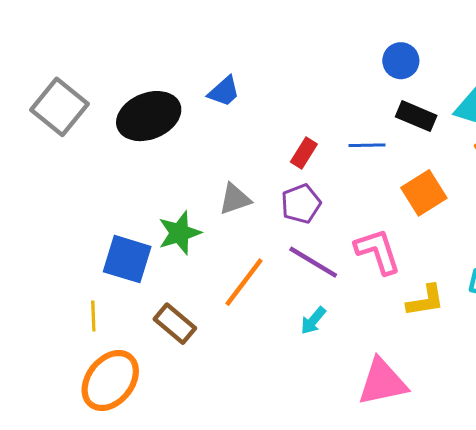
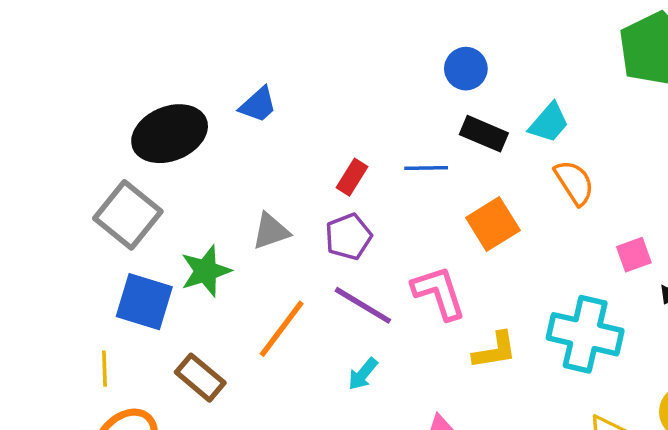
gray square: (59, 107) -> (128, 215), moved

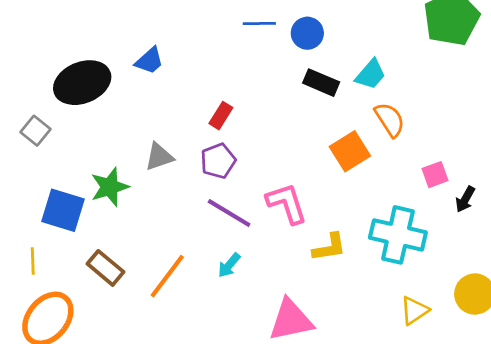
blue line: (426, 168) -> (259, 24), moved
gray square: (128, 215) -> (36, 131), moved, size x0.6
orange square: (493, 224) -> (350, 151), moved
orange line: (282, 329) -> (167, 276), moved

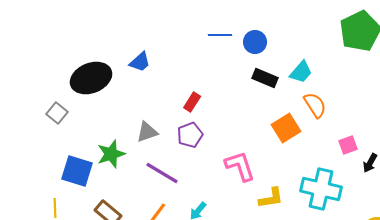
purple line: (229, 213) -> (162, 173), moved

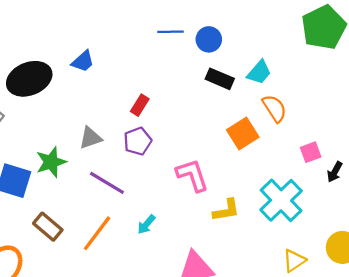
cyan cross: (321, 189) -> (281, 200), turned 33

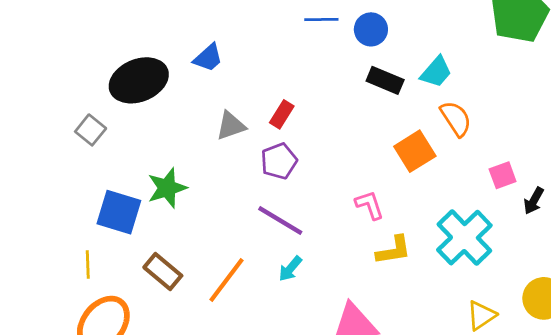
gray triangle: (91, 138) -> (231, 126), moved
pink L-shape: (192, 175) -> (370, 205), moved, size x0.7
purple line: (107, 183) -> (280, 221), moved

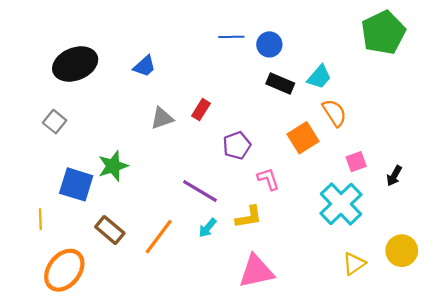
black ellipse: (139, 80) -> (75, 64), moved
purple pentagon: (279, 161) -> (237, 145), moved
pink square: (503, 175) -> (356, 162), moved
yellow L-shape: (394, 250) -> (249, 217), moved
yellow line: (88, 264) -> (40, 219), moved

